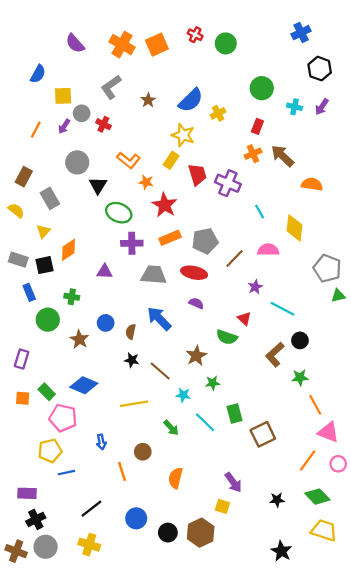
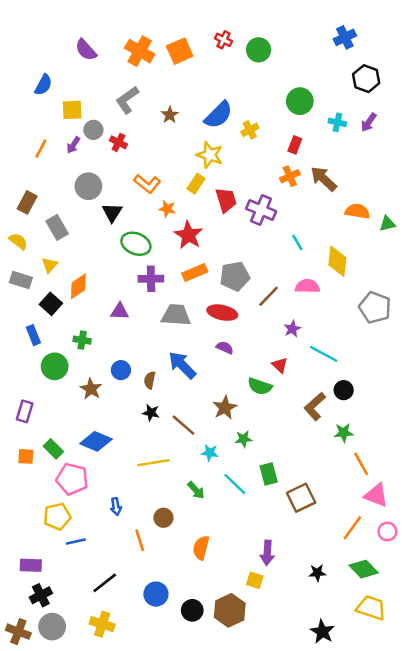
gray rectangle: (18, 260) -> (21, 280), moved
black square: (44, 265) -> (51, 304), turned -36
green triangle: (338, 296) -> (387, 224), moved
purple arrow: (233, 482) -> (267, 553), turned 40

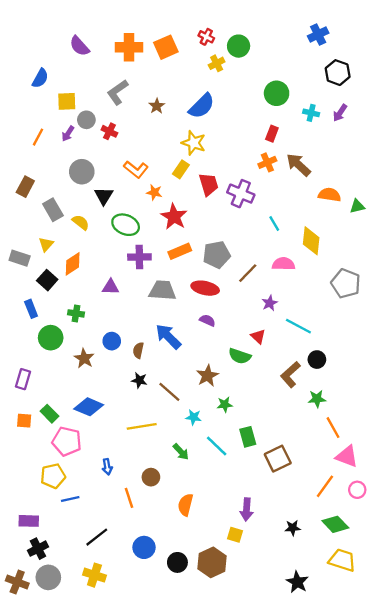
orange cross: (140, 51) -> (129, 47), turned -30
yellow cross: (250, 130) -> (217, 63), moved
yellow semicircle: (18, 241) -> (81, 222), moved

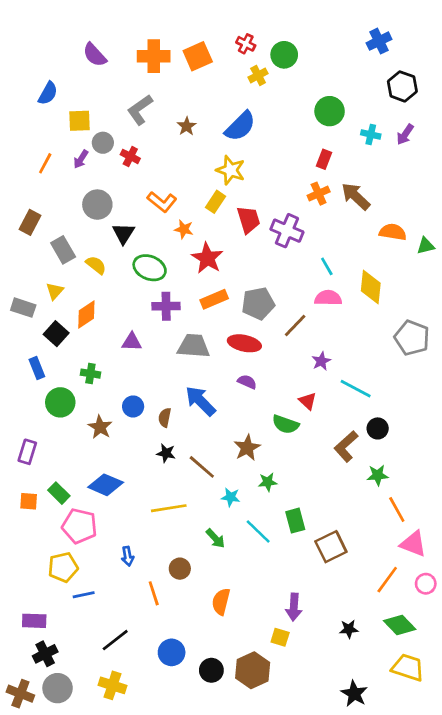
pink semicircle: (283, 264) -> (328, 298), moved

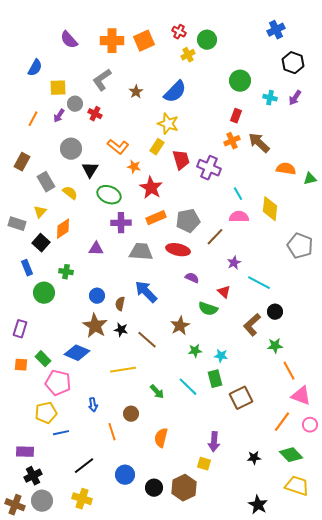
purple semicircle: (247, 382) -> (192, 278), moved
brown star: (100, 427) -> (95, 326), moved, size x1.4
cyan star: (231, 497) -> (221, 356), moved

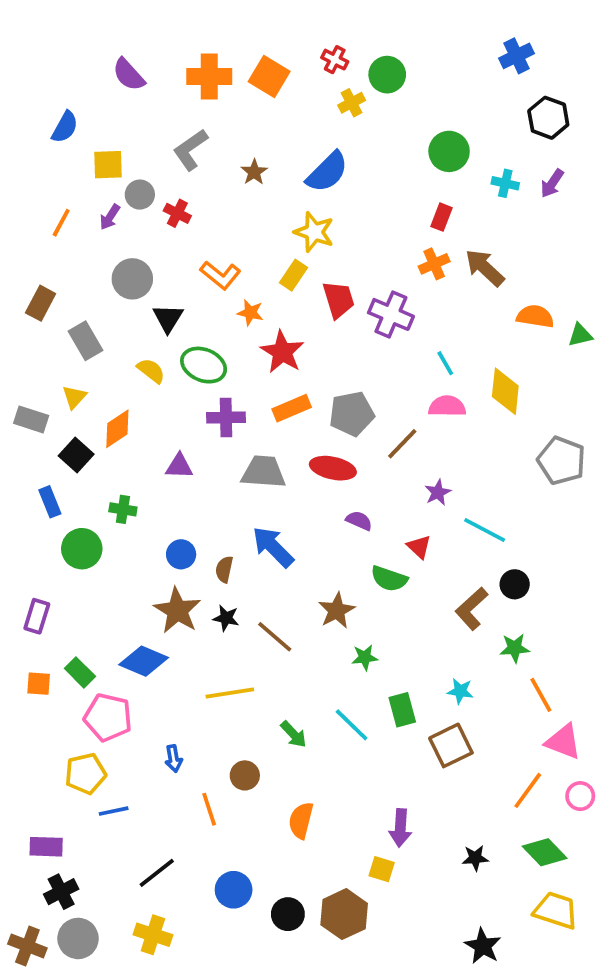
orange square: (144, 41) -> (269, 76), turned -35
yellow semicircle: (70, 193) -> (151, 371), moved
cyan star: (221, 356) -> (460, 691), moved

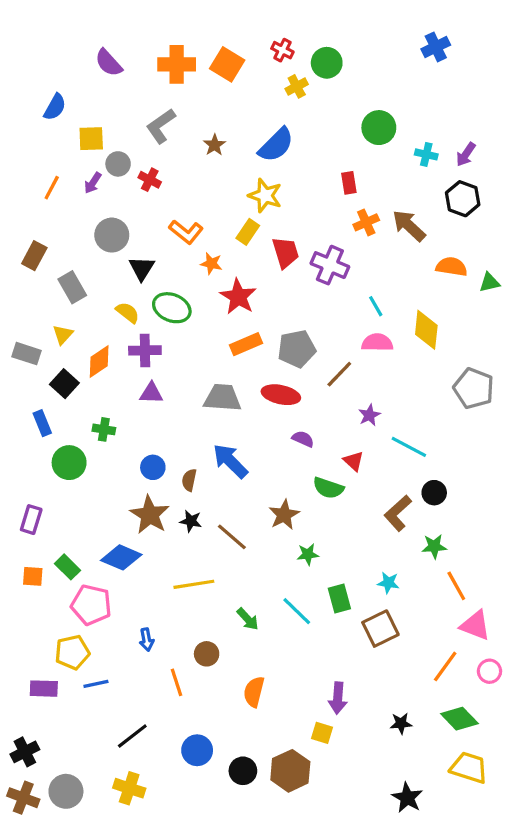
black hexagon: (548, 118) -> (463, 199), moved
red rectangle: (442, 217) -> (349, 183), moved, turned -30
purple cross: (226, 418) -> (145, 350), moved
purple rectangle: (46, 847) -> (44, 689), moved
black cross: (61, 892) -> (25, 752), moved

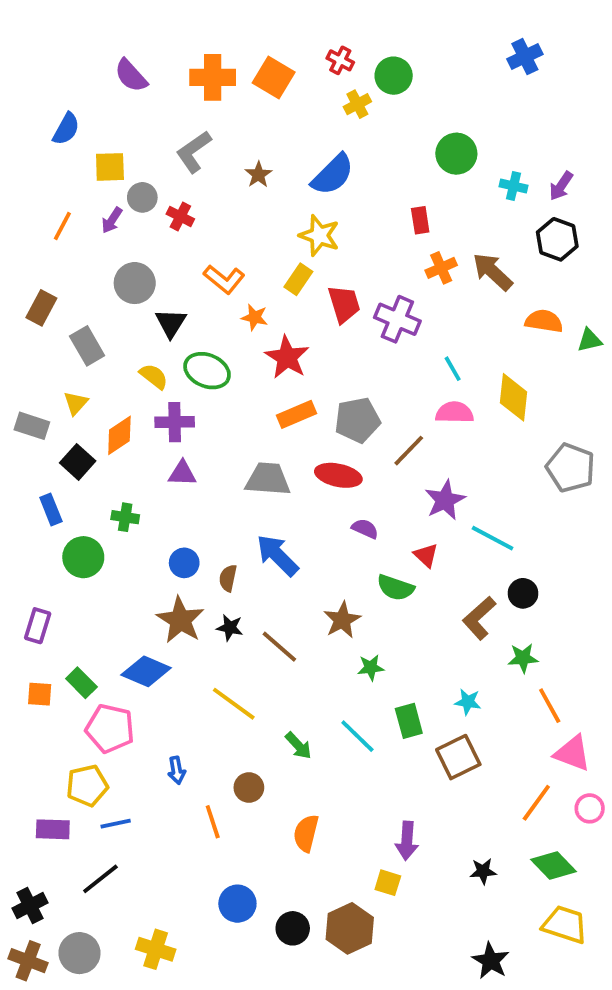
purple star: (369, 415) -> (445, 500), size x1.5
yellow line: (194, 584) -> (234, 704), turned 45
black line: (132, 736) -> (100, 879), moved

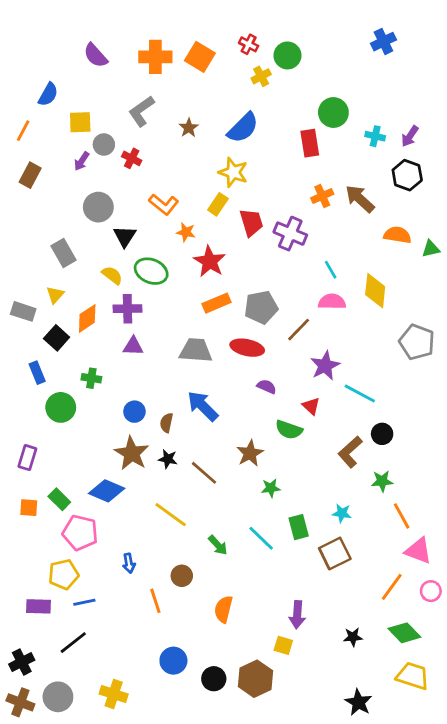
red rectangle: (420, 220) -> (310, 143), moved, size x1.4
orange line: (62, 226) -> (23, 131), moved
brown rectangle: (41, 308) -> (30, 175), moved

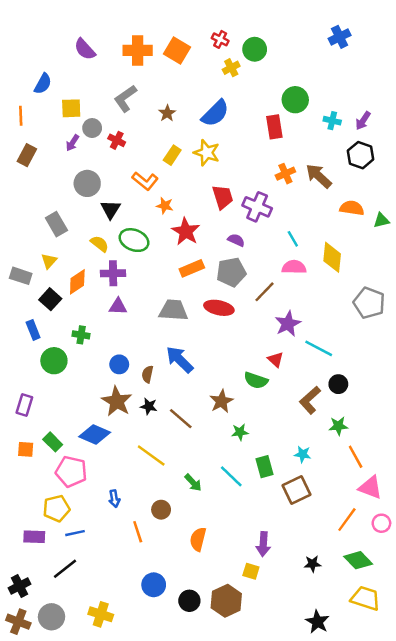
orange line: (23, 131) -> (21, 116), turned -30
yellow rectangle: (218, 204) -> (172, 155), moved
purple semicircle: (267, 387) -> (236, 240), moved

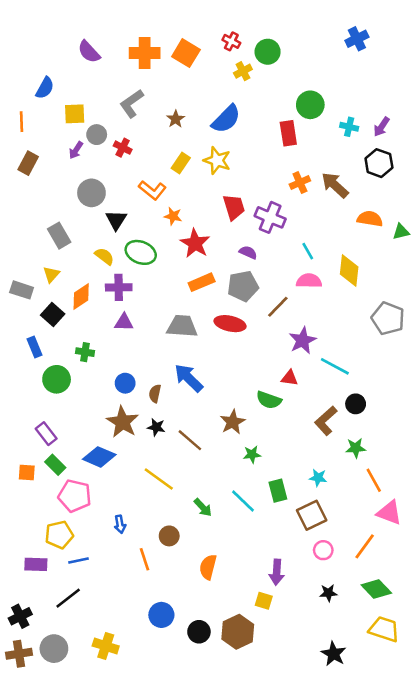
red triangle: (276, 359) -> (290, 378), turned -35
purple rectangle: (24, 405) -> (46, 434), moved, turned -55
pink circle: (381, 523) -> (323, 550), moved
brown cross: (18, 622) -> (19, 654), turned -30

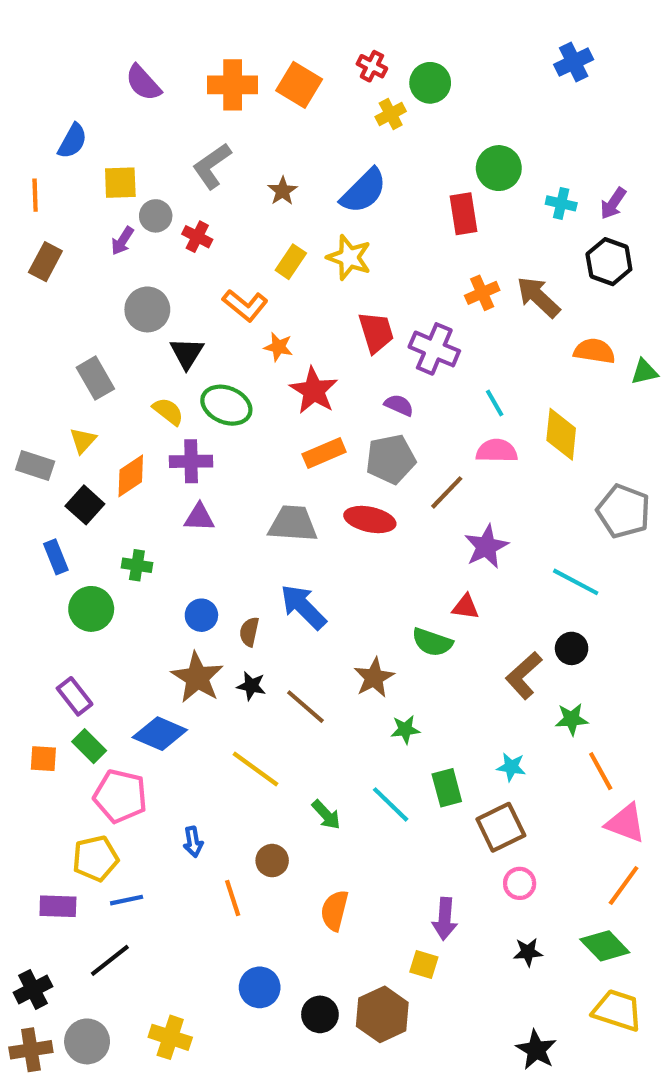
cyan line: (335, 366) -> (576, 582), moved
orange line: (365, 546) -> (624, 885), moved

